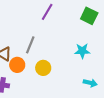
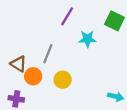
cyan star: (82, 51) -> (87, 39), moved

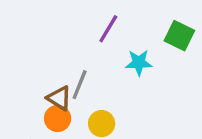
brown triangle: (18, 64) -> (59, 98), moved

